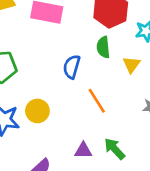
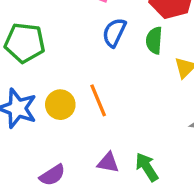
blue semicircle: (72, 67) -> (114, 33), moved
orange line: (97, 101) -> (98, 100), moved

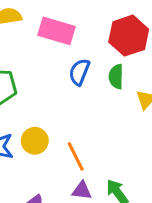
orange line: (98, 100) -> (76, 156), moved

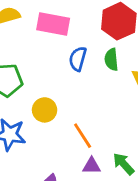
yellow circle: (35, 141) -> (45, 110), moved

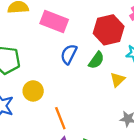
green semicircle: (111, 60) -> (96, 60), turned -150

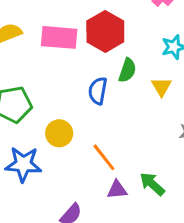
red hexagon: (109, 30) -> (105, 31), moved
blue semicircle: (69, 54) -> (98, 91), moved

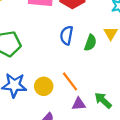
green semicircle: (127, 70) -> (90, 43), moved
yellow circle: (59, 133) -> (44, 86), moved

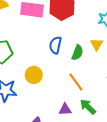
orange line: (70, 81) -> (76, 82), moved
yellow circle: (44, 86) -> (34, 75), moved

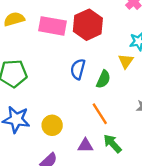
yellow triangle: (97, 44) -> (126, 61), moved
yellow circle: (34, 75) -> (52, 125), moved

